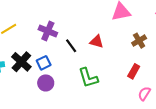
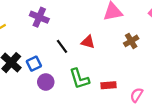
purple cross: (48, 31) -> (39, 17), moved
red rectangle: (134, 71) -> (108, 85), moved, turned 56
purple circle: (46, 83) -> (46, 82), moved

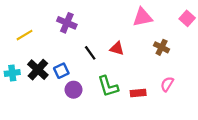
brown cross: (131, 41) -> (162, 47), turned -32
pink semicircle: (137, 95) -> (167, 84), moved

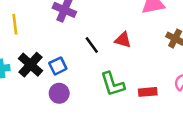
yellow line: (25, 35) -> (15, 24), turned -66
purple circle: (74, 90) -> (59, 93), moved

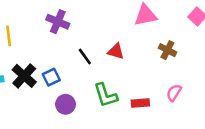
purple circle: (59, 93) -> (65, 104), moved

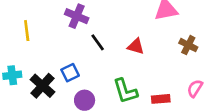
black line: (85, 57) -> (98, 42), moved
black cross: (24, 76) -> (42, 86), moved

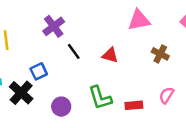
purple cross: (77, 16) -> (54, 26), turned 30
blue square: (70, 73) -> (39, 71), moved

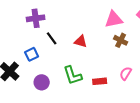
pink triangle: (139, 20) -> (114, 19), moved
purple cross: (54, 26) -> (36, 18), turned 30
blue square: (39, 71) -> (32, 54), moved

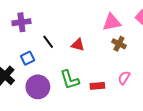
purple cross: (36, 18) -> (21, 22), moved
purple circle: (42, 82) -> (38, 87), size x1.5

